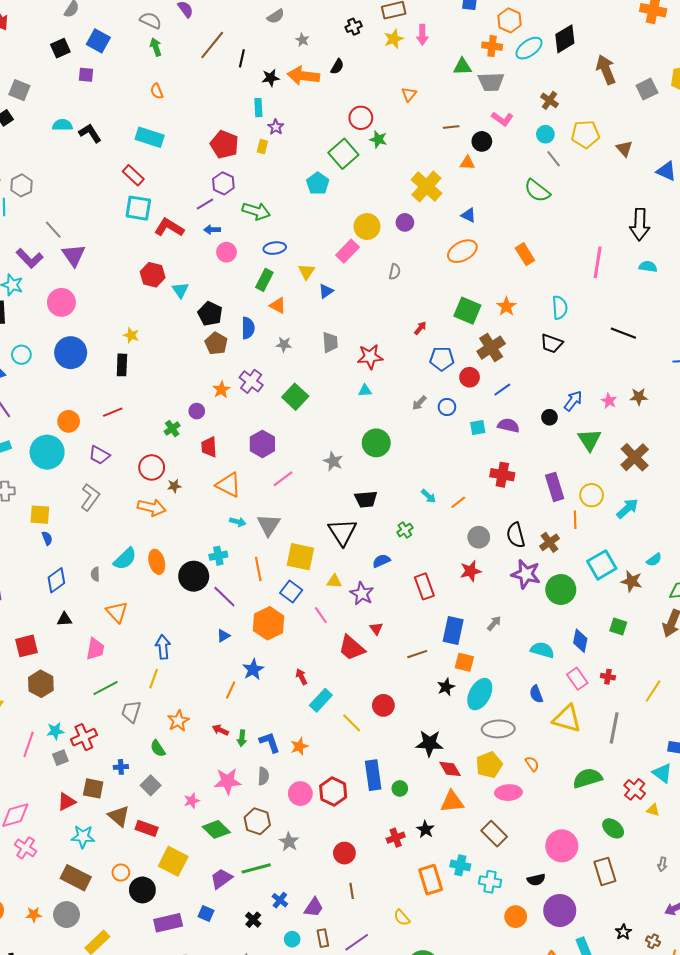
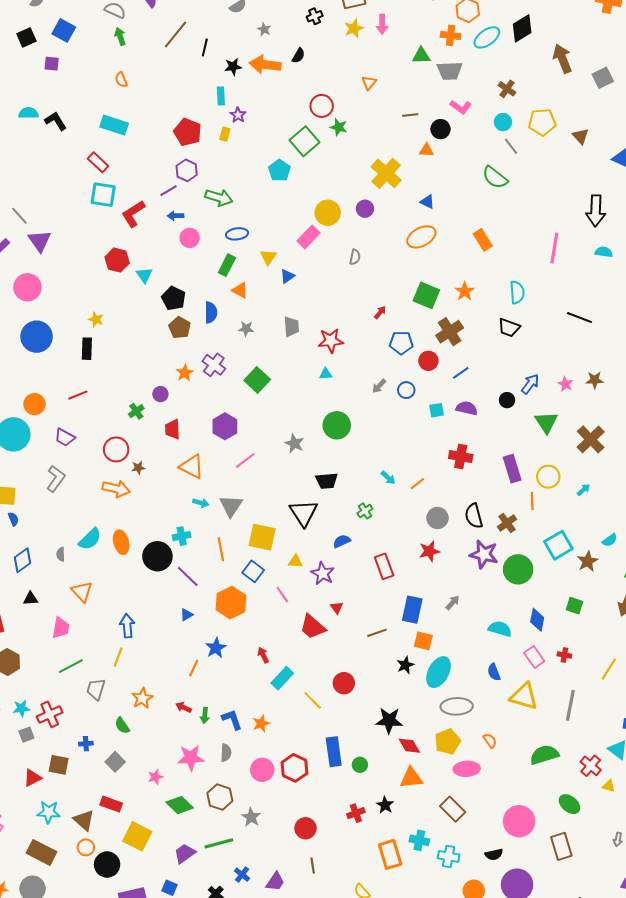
red L-shape: (169, 228) -> (133, 214), turned -64
cyan arrow: (627, 508) -> (584, 490), size x0.6
brown star: (632, 581) -> (588, 561), turned 30
brown triangle: (119, 816) -> (84, 820), moved

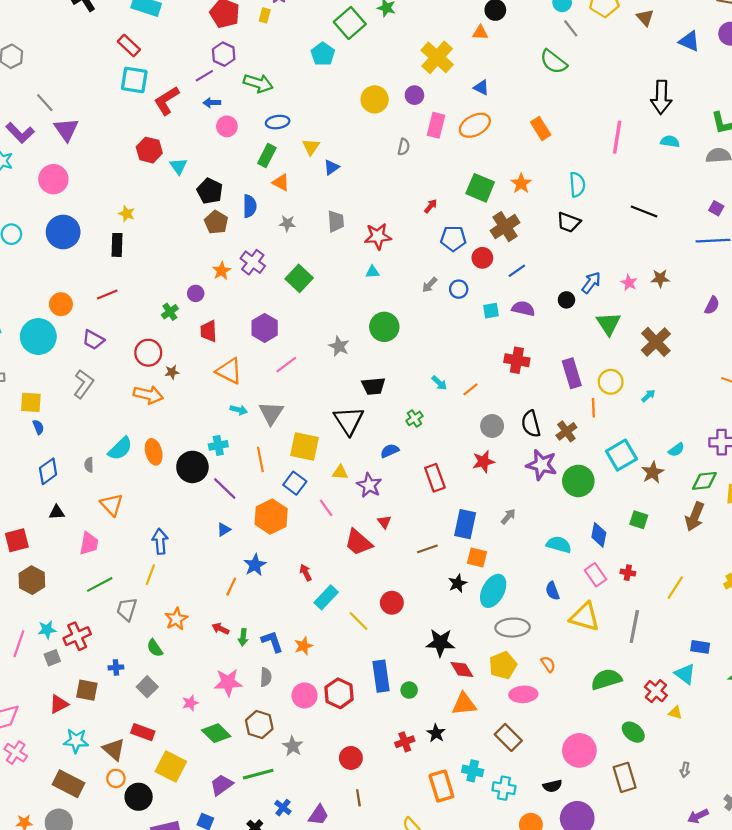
pink rectangle: (309, 237) -> (436, 125), moved, turned -30

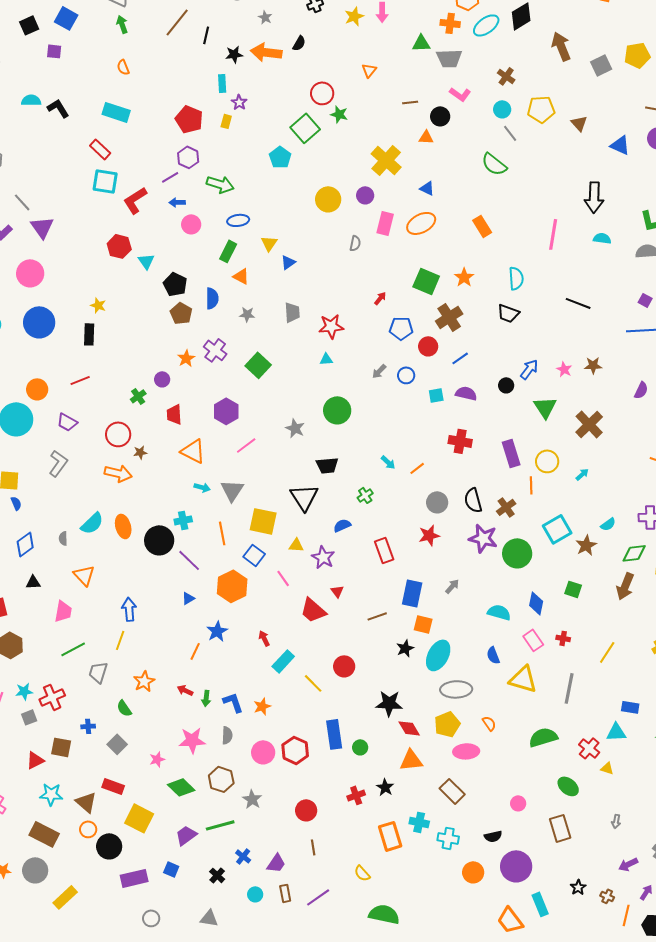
cyan triangle: (685, 674) -> (616, 732), turned -40
pink circle: (579, 750) -> (518, 803), size x0.5

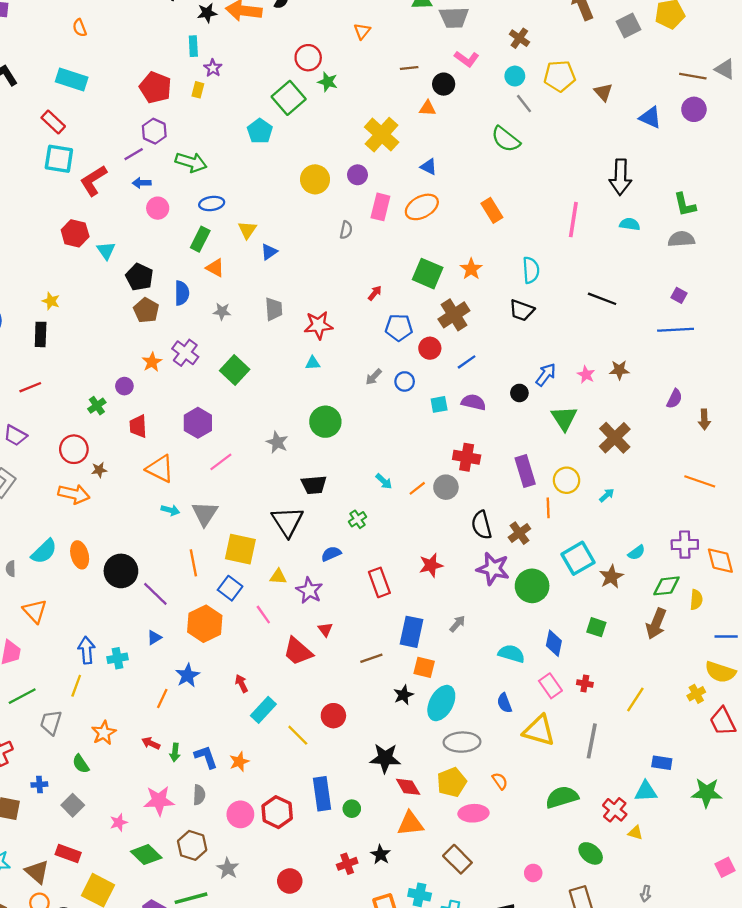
gray circle: (437, 502) -> (446, 487), moved
cyan cross: (183, 520) -> (118, 658), moved

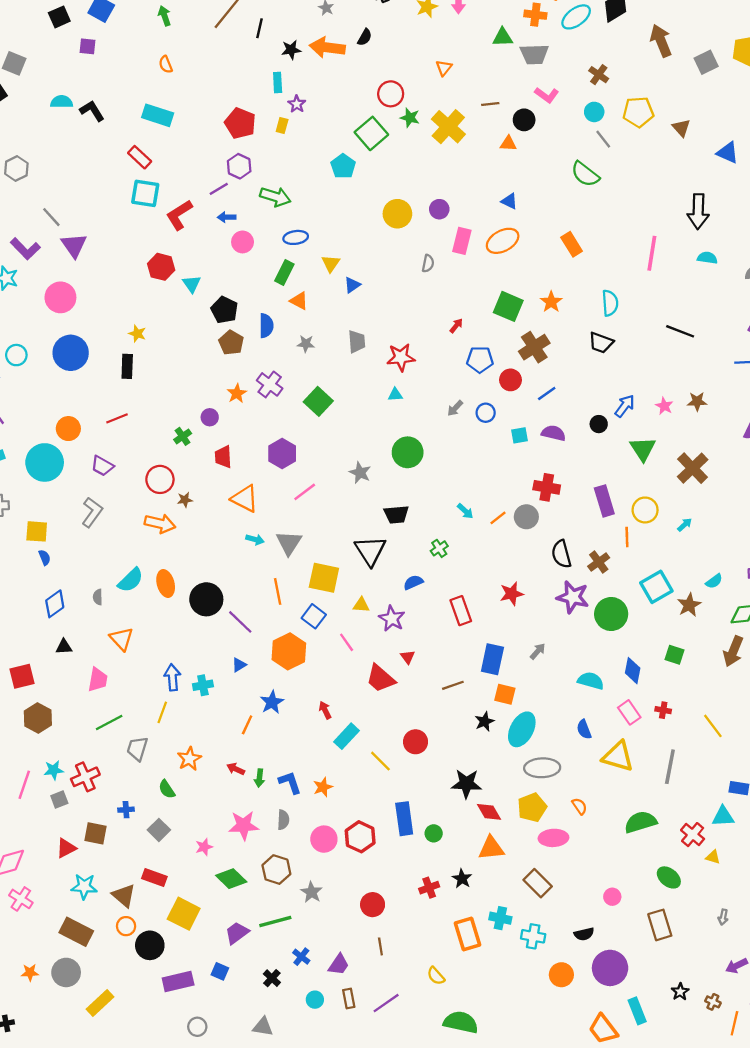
yellow cross: (382, 135) -> (448, 127), moved
yellow line: (635, 700) -> (713, 726), turned -70

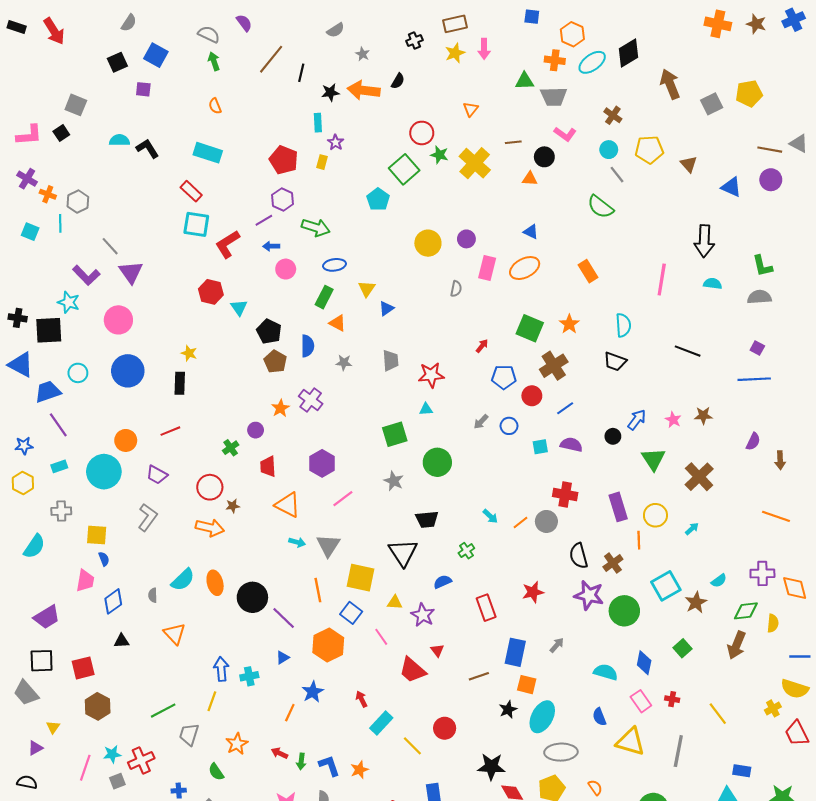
green square: (318, 401) -> (395, 434), moved, turned 30
green square: (674, 655) -> (682, 648), turned 30
pink trapezoid: (98, 680) -> (85, 581), moved

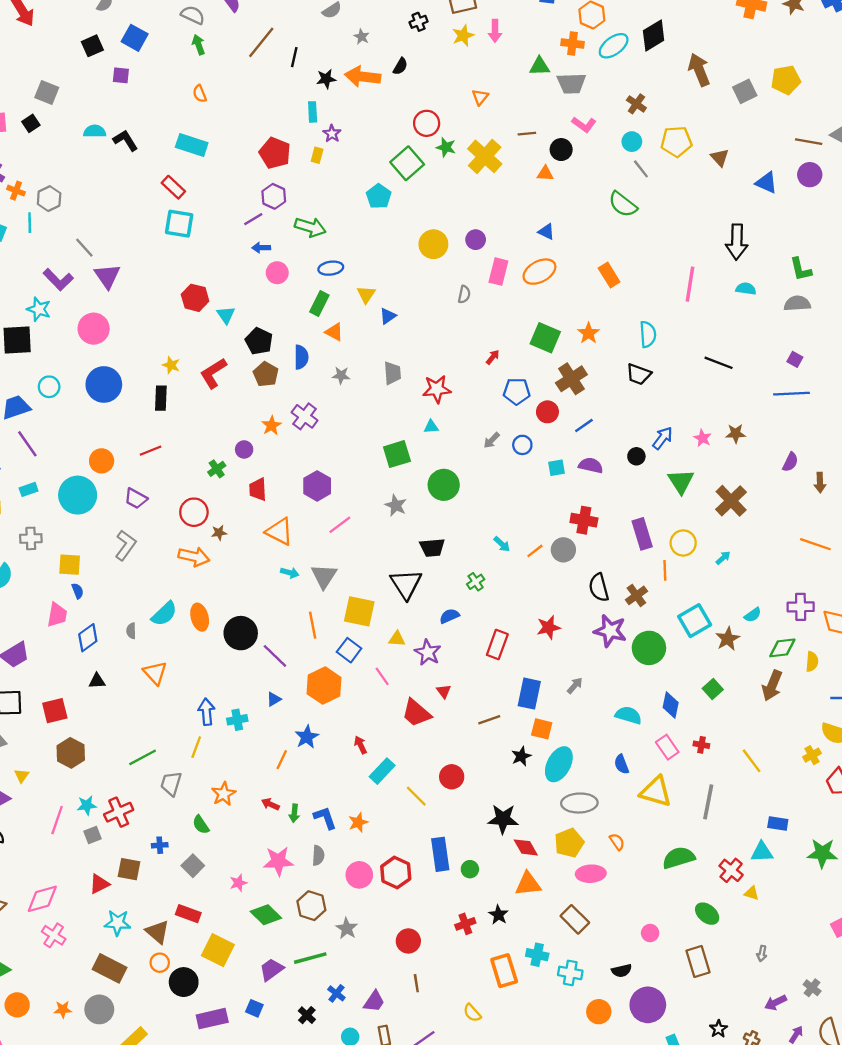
red L-shape: (227, 244) -> (213, 373), moved
red rectangle: (486, 608) -> (497, 644), turned 40

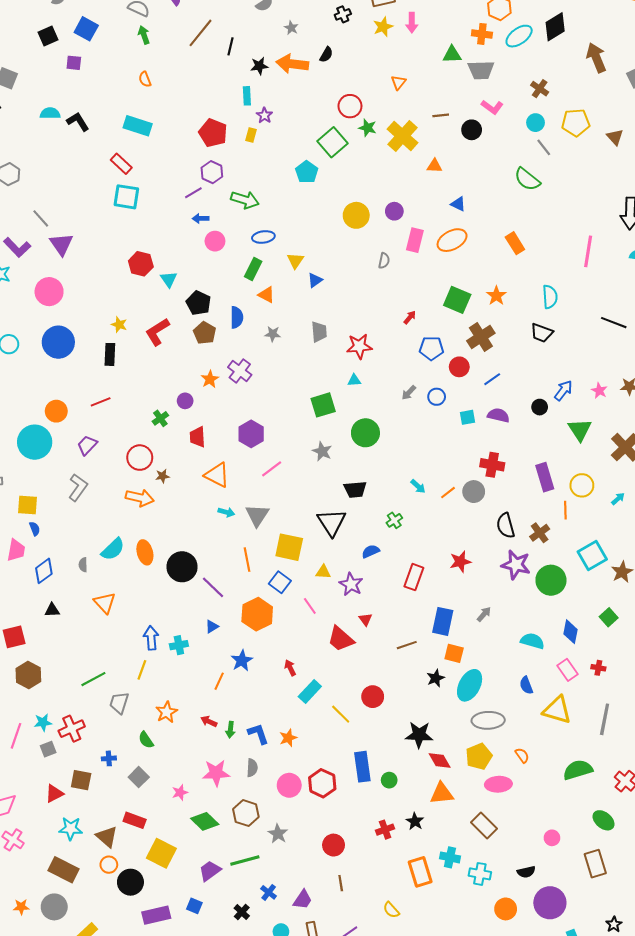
orange triangle: (545, 174) -> (435, 166), moved
purple trapezoid: (136, 499) -> (87, 445), turned 105

